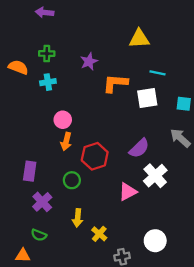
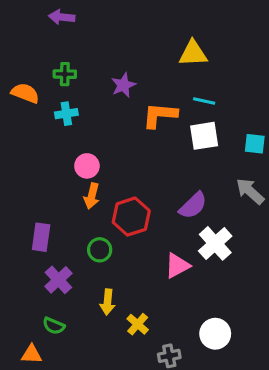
cyan line: (157, 73) -> (204, 101), moved

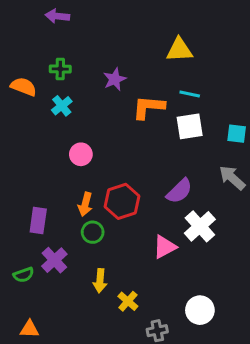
cyan cross: (66, 114) -> (62, 106), turned -30
orange arrow: (92, 196) -> (85, 204), moved
green semicircle: (54, 326) -> (24, 275), moved, turned -42

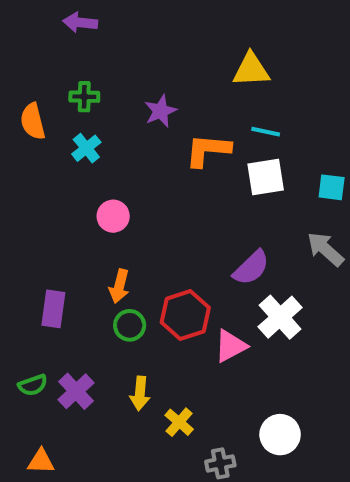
orange semicircle: (24, 87) -> (33, 121), turned -125
red hexagon: (122, 201) -> (185, 315), moved
purple cross: (54, 260) -> (76, 391), moved

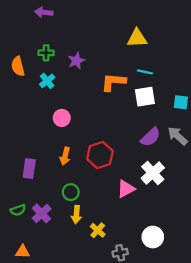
purple star: (161, 111) -> (76, 61), moved
purple semicircle: (251, 268) -> (151, 137), moved
red hexagon: (185, 315) -> (100, 155), moved
green circle: (130, 325) -> (71, 192), moved

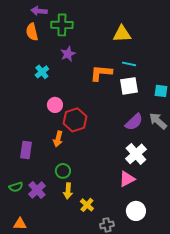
green cross: (46, 53) -> (62, 25), moved, size x1.5
orange semicircle: (18, 66) -> (32, 32), moved
red hexagon: (100, 155) -> (75, 120), moved
pink triangle: (126, 189) -> (127, 179), moved

